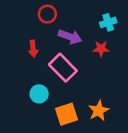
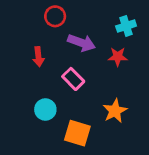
pink rectangle: (63, 68) -> (73, 79), size x0.7
orange star: (99, 111) -> (115, 111), moved
orange square: (66, 114) -> (77, 133), turned 35

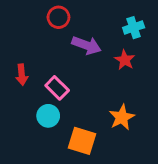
red arrow: (38, 57) -> (22, 75), moved
red star: (118, 57) -> (125, 60), turned 30
pink rectangle: (73, 79) -> (57, 88), moved

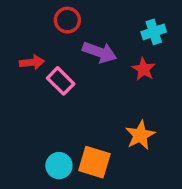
red arrow: (22, 75) -> (32, 62), moved, turned -90
pink rectangle: (57, 88) -> (61, 81), moved
cyan circle: (48, 116) -> (59, 166), moved

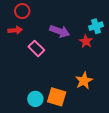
red circle: (67, 20) -> (22, 11), moved
cyan cross: (154, 32) -> (96, 26), moved
red arrow: (32, 62) -> (15, 30), moved

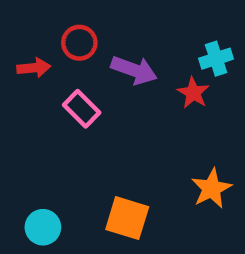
red circle: (22, 11) -> (79, 43), moved
orange star: (84, 81) -> (211, 188), moved
cyan circle: (35, 99) -> (43, 227), moved

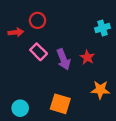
purple arrow: (134, 70) -> (63, 59), moved, turned 48
red star: (193, 93) -> (87, 57), moved
orange star: (211, 188) -> (100, 90), turned 30

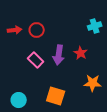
red circle: (37, 20) -> (37, 30), moved
pink rectangle: (39, 52) -> (36, 60), moved
purple arrow: (63, 59) -> (59, 55), turned 30

